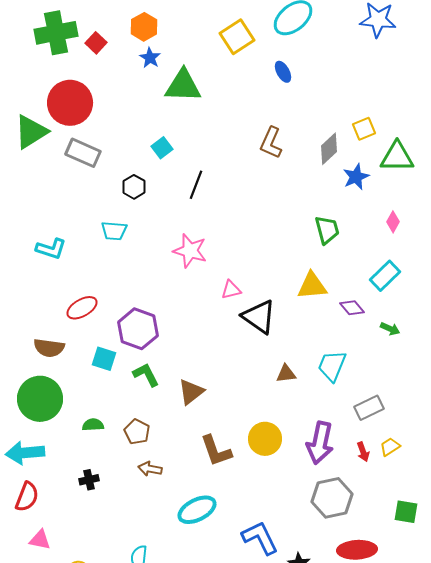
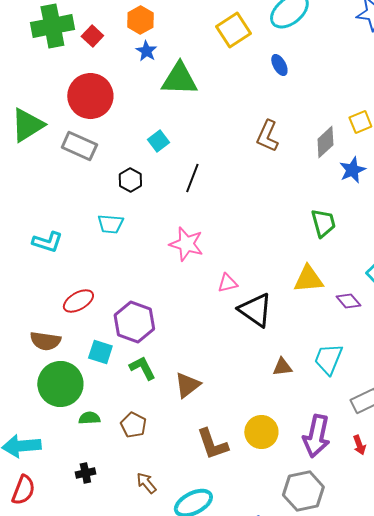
red circle: (70, 103) -> (90, 96), moved
green circle: (40, 399) -> (60, 384), moved
brown arrow: (150, 469) -> (146, 483), moved, turned 40
gray hexagon: (332, 498) -> (303, 491), moved

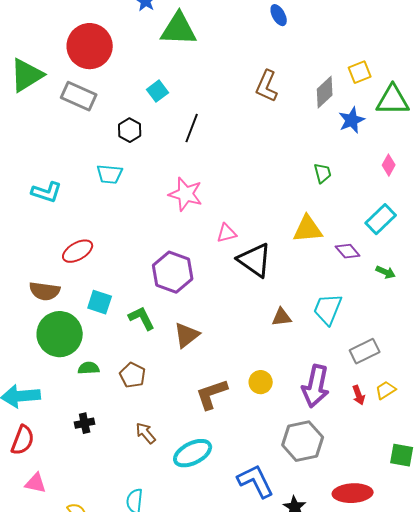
green trapezoid: (323, 223) -> (323, 173), size x0.7
purple hexagon: (134, 322) -> (173, 272), moved
yellow circle: (261, 432) -> (261, 382), size x0.7
brown L-shape: (212, 444) -> (212, 394), turned 90

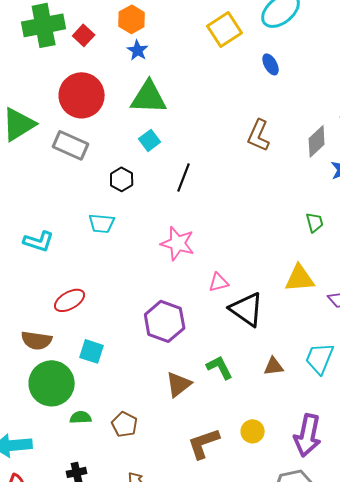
green triangle: (179, 29) -> (149, 97), moved
green L-shape: (142, 318) -> (220, 367), moved

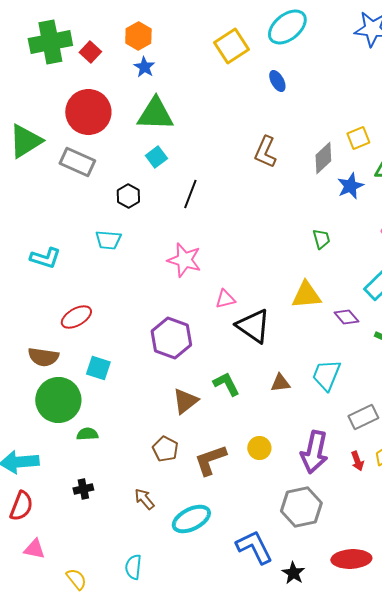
brown pentagon: (125, 424) -> (165, 449), moved

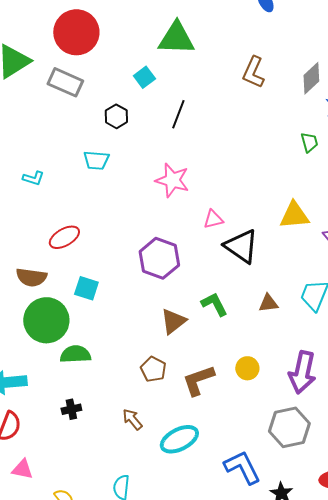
green triangle: (155, 114) -> (176, 38), moved
green trapezoid: (321, 239) -> (309, 142), moved
cyan L-shape: (45, 258) -> (33, 178), size x0.7
green semicircle: (87, 434) -> (75, 354), size x1.4

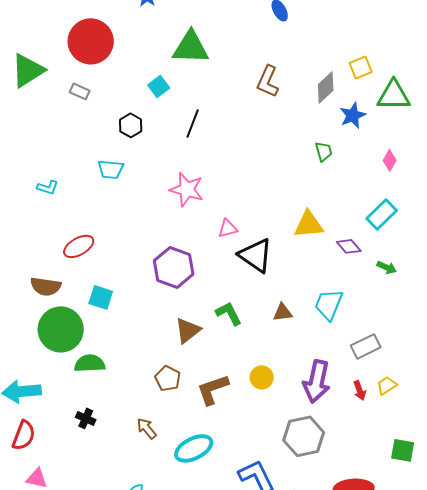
gray rectangle: (65, 82) -> (80, 91), size x0.6
black cross: (71, 409) -> (86, 418), turned 36

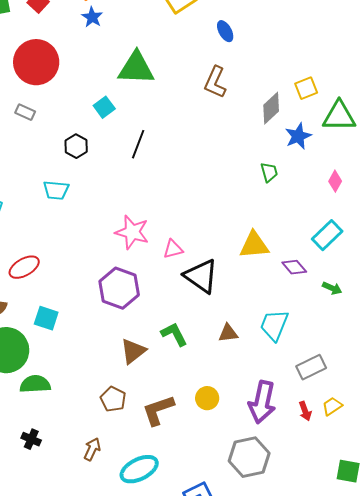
brown L-shape: (268, 81) -> (215, 82), moved
pink star: (187, 189) -> (132, 232), moved
brown arrow: (147, 428) -> (92, 449), turned 65

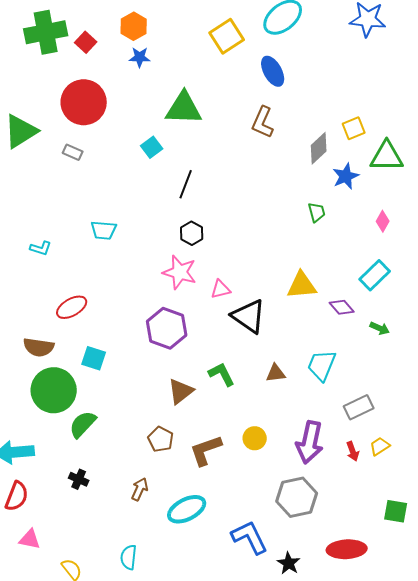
blue star: (92, 17) -> (140, 57), turned -30
blue ellipse: (225, 31) -> (273, 71), size x1.4
black hexagon: (76, 146) -> (192, 233), moved
green semicircle: (35, 384) -> (83, 424), turned -44

